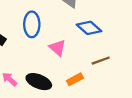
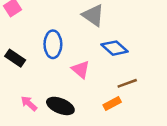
orange rectangle: (75, 79) -> (112, 103), moved

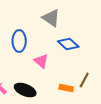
brown line: (127, 83) -> (84, 80), moved, turned -42
orange rectangle: (112, 103) -> (66, 88), turned 40

